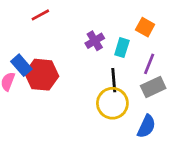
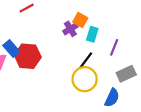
orange square: (145, 27) -> (80, 20), moved
black line: (114, 80) -> (86, 61), turned 42
gray rectangle: (153, 87) -> (126, 74), moved

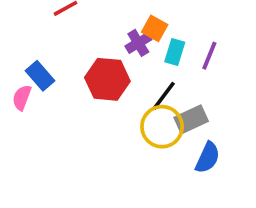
purple line: (114, 47) -> (209, 56), moved
red hexagon: (28, 56) -> (107, 79), moved
gray rectangle: (126, 74) -> (191, 119), moved

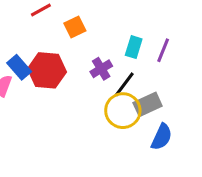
orange square: (155, 28) -> (75, 27), moved, turned 35
purple cross: (138, 43) -> (101, 69), moved
red hexagon: (107, 79) -> (47, 70), moved

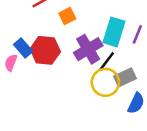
cyan rectangle: (134, 47) -> (114, 32), size x1.6
purple cross: (101, 69) -> (88, 49), size x1.6

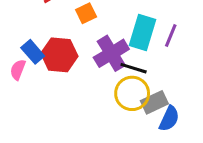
black line: (107, 61) -> (134, 68), turned 70
gray rectangle: (125, 77) -> (154, 102), moved

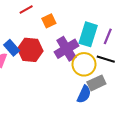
black line: (134, 68) -> (106, 59), moved
yellow circle: (132, 93) -> (84, 64), moved
blue semicircle: (169, 119) -> (84, 94), moved

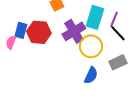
blue rectangle: (12, 48) -> (21, 30), turned 56
black line: (106, 59) -> (118, 33), moved, turned 30
gray rectangle: (96, 83) -> (118, 62), moved

